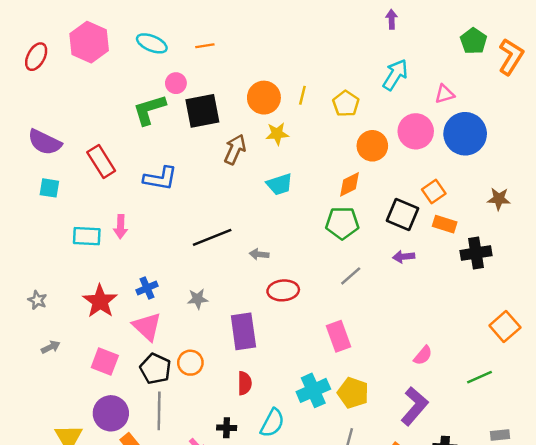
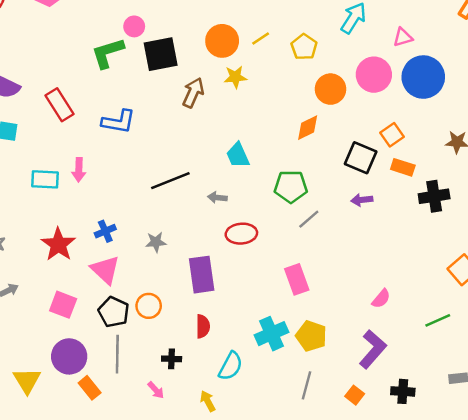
yellow line: (302, 95) -> (261, 38), turned 42
cyan trapezoid: (280, 184) -> (238, 155), moved, turned 84
green pentagon: (342, 223) -> (291, 187), moved
black cross: (227, 428) -> (172, 359), moved

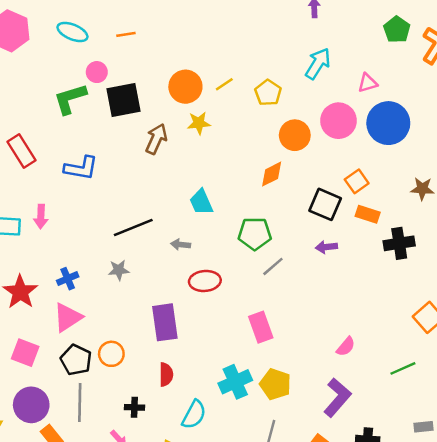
gray star: (156, 242) -> (119, 270), moved
pink triangle: (105, 270) -> (68, 317), turned 44

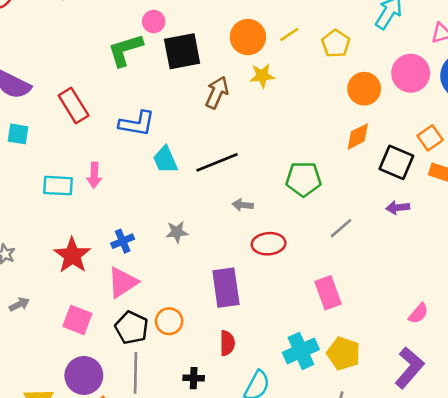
orange diamond: (272, 174) -> (358, 136), moved
cyan trapezoid: (201, 202) -> (165, 160), moved
black line: (133, 228) -> (217, 162), moved
green pentagon: (255, 234) -> (303, 179), moved

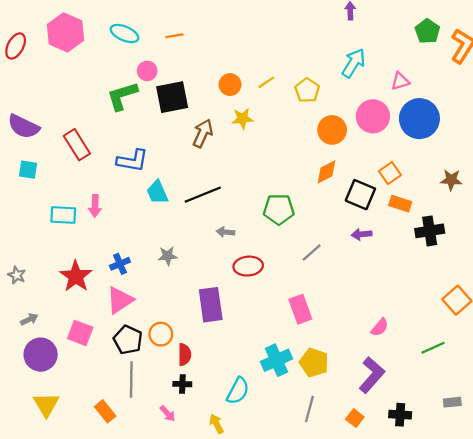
orange circle: (248, 37) -> (230, 85), size x0.7
red semicircle: (227, 343) -> (185, 355), moved
purple circle: (84, 375) -> (41, 355), moved

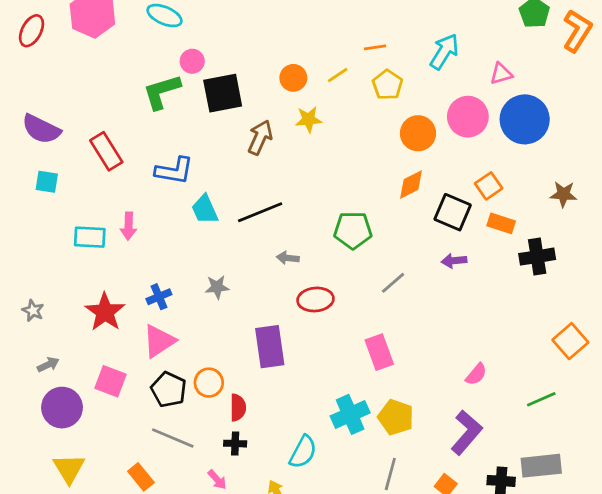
orange line: (174, 36) -> (375, 47), moved
gray line: (131, 380) -> (173, 438), turned -68
gray rectangle: (452, 402) -> (541, 466), moved, size x1.8

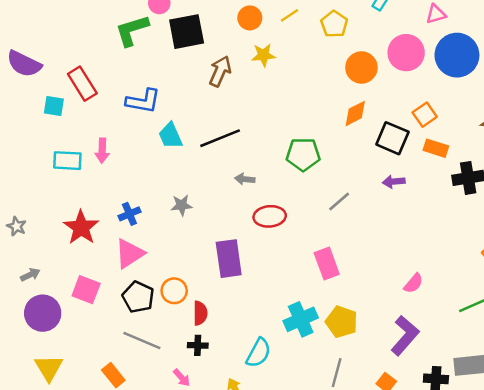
cyan square: (47, 182) -> (54, 106), moved

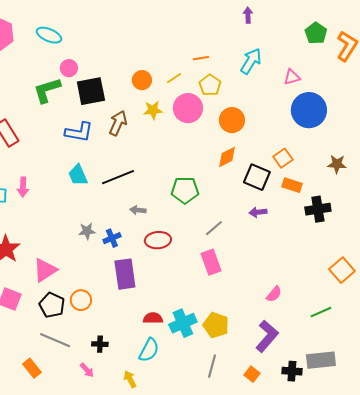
pink circle: (406, 53) -> (188, 108), moved
blue L-shape: (143, 101) -> (79, 132), moved
blue cross: (129, 214) -> (112, 238), moved
pink rectangle: (327, 264) -> (211, 262), moved
red semicircle: (200, 313) -> (153, 318), moved, turned -90

